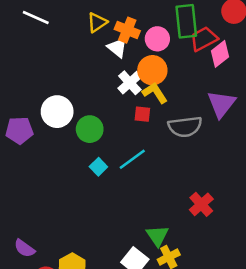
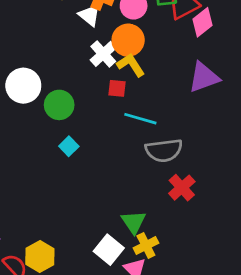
purple triangle: (221, 104) -> (204, 77), turned 32
gray semicircle: (185, 127) -> (164, 150), moved
cyan line: (132, 159) -> (140, 119), moved, turned 52

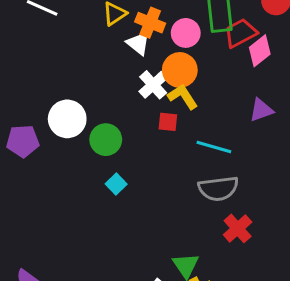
purple triangle: (204, 77) -> (261, 110), size x0.7
cyan line: (140, 119) -> (214, 147), moved

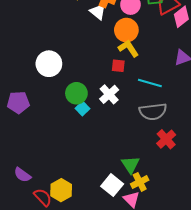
white cross: (153, 85) -> (109, 94), moved
green circle: (106, 140) -> (76, 93), moved
purple pentagon: (23, 141) -> (18, 102), moved

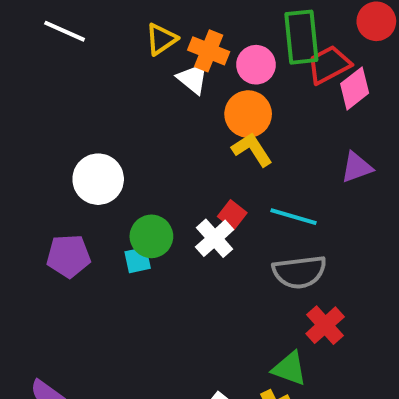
red square: (118, 66) -> (232, 215), moved, turned 32
purple pentagon: (18, 102) -> (69, 256), moved
cyan square: (83, 109) -> (138, 260), moved, turned 32
green triangle: (130, 165) -> (290, 369), moved, turned -36

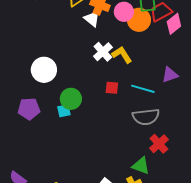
orange circle: (248, 114) -> (139, 20), moved
purple triangle: (357, 167) -> (170, 75), moved
red square: (232, 215) -> (112, 88), turned -32
white cross: (215, 238) -> (103, 52), moved

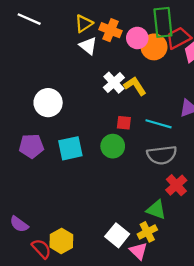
white triangle: (92, 19) -> (88, 46), moved
green circle: (71, 99) -> (113, 146), moved
cyan square: (64, 111) -> (70, 148), size x1.6

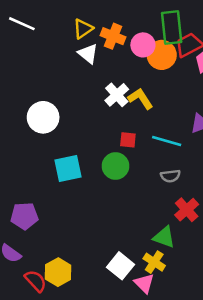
purple pentagon: (31, 146) -> (24, 216), moved
gray semicircle: (162, 155) -> (170, 176), size x0.6
yellow cross: (147, 232) -> (154, 262), turned -30

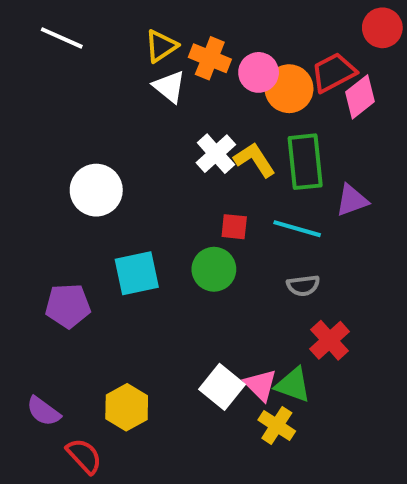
green rectangle: (172, 27) -> (305, 162), moved
purple pentagon: (24, 216) -> (68, 306), moved
white square: (120, 266) -> (222, 387), moved
yellow hexagon: (58, 272) -> (127, 407), moved
pink triangle: (144, 283) -> (261, 385), moved

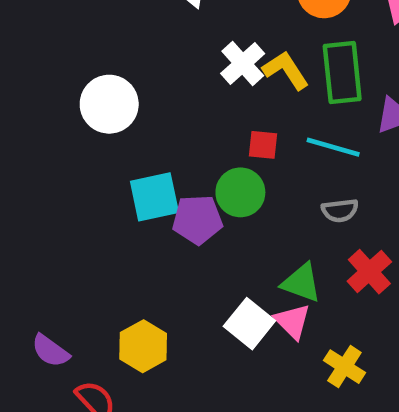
purple pentagon: (68, 306) -> (197, 220), moved
green triangle: (293, 385) -> (301, 283), moved
yellow cross: (277, 425) -> (344, 367), moved

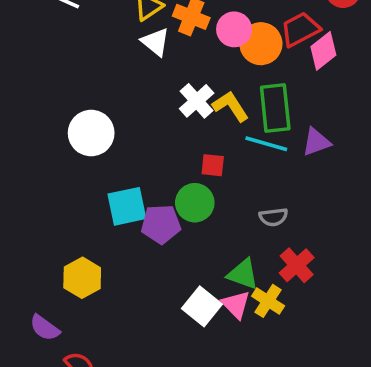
cyan line: (333, 147) -> (266, 144), moved
yellow hexagon: (143, 346) -> (82, 278), moved
yellow cross: (344, 367) -> (268, 301), moved

